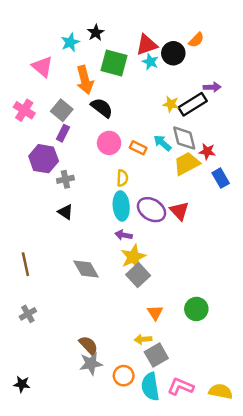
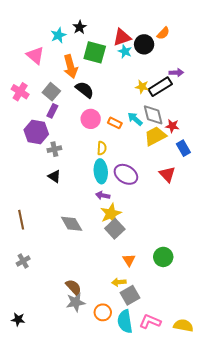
red triangle: (179, 211) -> (167, 174), moved

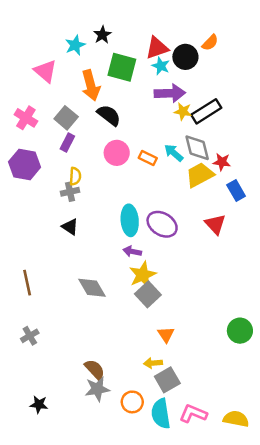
purple arrow: (176, 73) -> (170, 93), moved, size x1.6
purple hexagon: (36, 132) -> (25, 165), moved
yellow semicircle: (102, 148) -> (75, 176), moved
green circle: (163, 257) -> (240, 331), moved
black star: (18, 319) -> (39, 405), moved

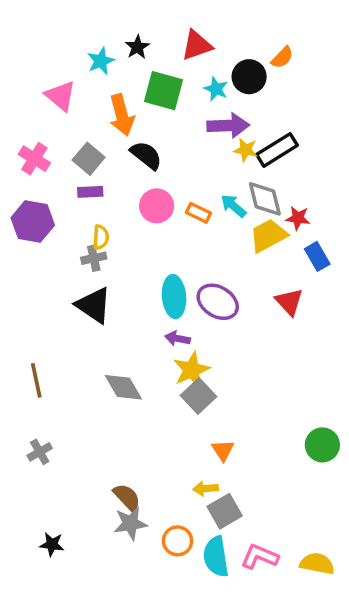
red triangle: (157, 48) -> (197, 45), moved
purple rectangle: (67, 142) -> (90, 192), turned 60
black triangle: (70, 227) -> (94, 305), size x1.6

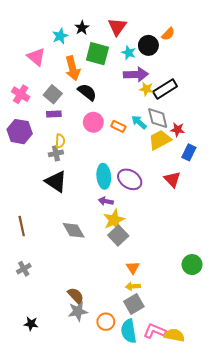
red triangle: (197, 45) -> (117, 27), turned -36
blue rectangle: (317, 256) -> (189, 152), turned 56
yellow arrow: (205, 489) -> (133, 286), moved
yellow semicircle: (317, 564) -> (174, 335), moved

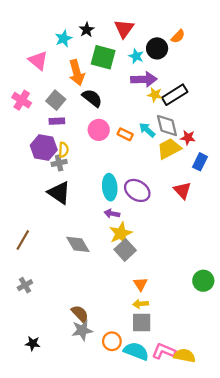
purple hexagon: (20, 132) -> (44, 148), moved
brown line: (22, 226) -> (23, 240), turned 42
gray square: (134, 304) -> (142, 323), turned 30
cyan semicircle: (129, 331) -> (136, 351), turned 120

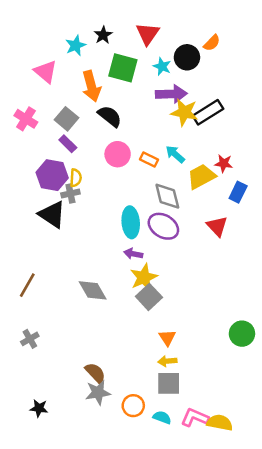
yellow star: (155, 95) -> (184, 112), size x1.5
purple rectangle: (57, 121) -> (68, 144), turned 48
gray diamond: (167, 126) -> (167, 196), moved
black triangle: (59, 193) -> (52, 214), moved
cyan semicircle: (136, 351) -> (162, 417), size x0.6

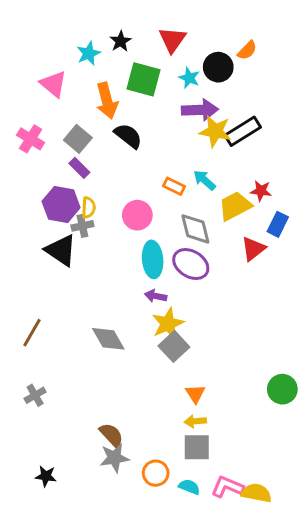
pink circle: (118, 154) -> (137, 215), moved
red triangle: (217, 226) -> (253, 249), moved, turned 35

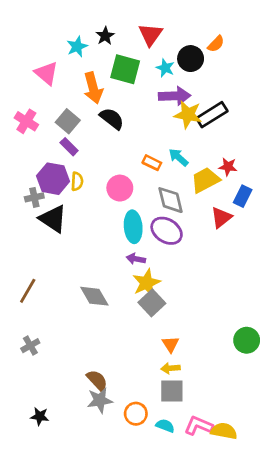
gray cross: (82, 226) -> (34, 197), moved

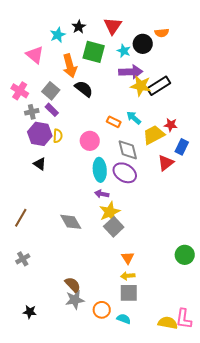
orange semicircle: (216, 44) -> (162, 33), turned 40
gray cross: (34, 197) -> (32, 112), moved
black triangle: (53, 219) -> (40, 164), size x0.6
pink L-shape: (199, 426) -> (184, 319), moved, turned -105

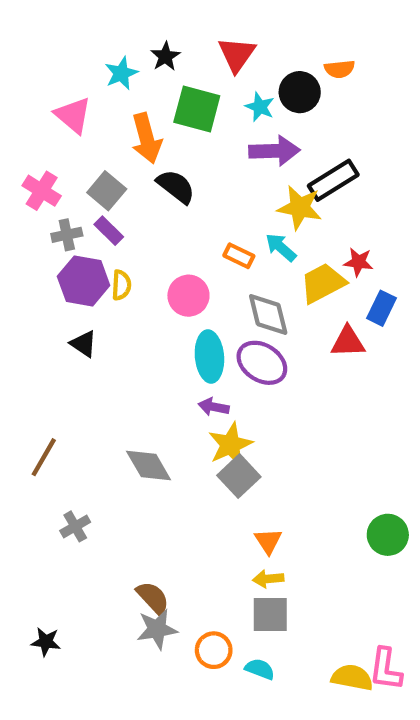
yellow star: (141, 86) -> (300, 208), moved
red triangle: (166, 163) -> (348, 342), turned 36
gray cross: (23, 259) -> (75, 526), moved
black star: (30, 312) -> (46, 642), moved

